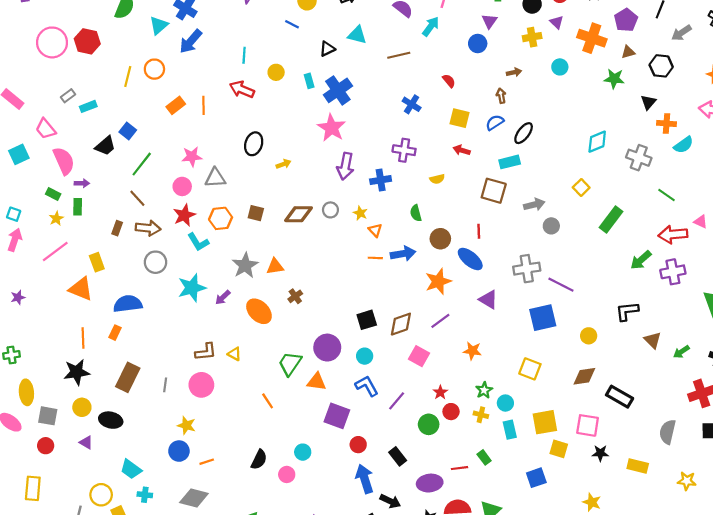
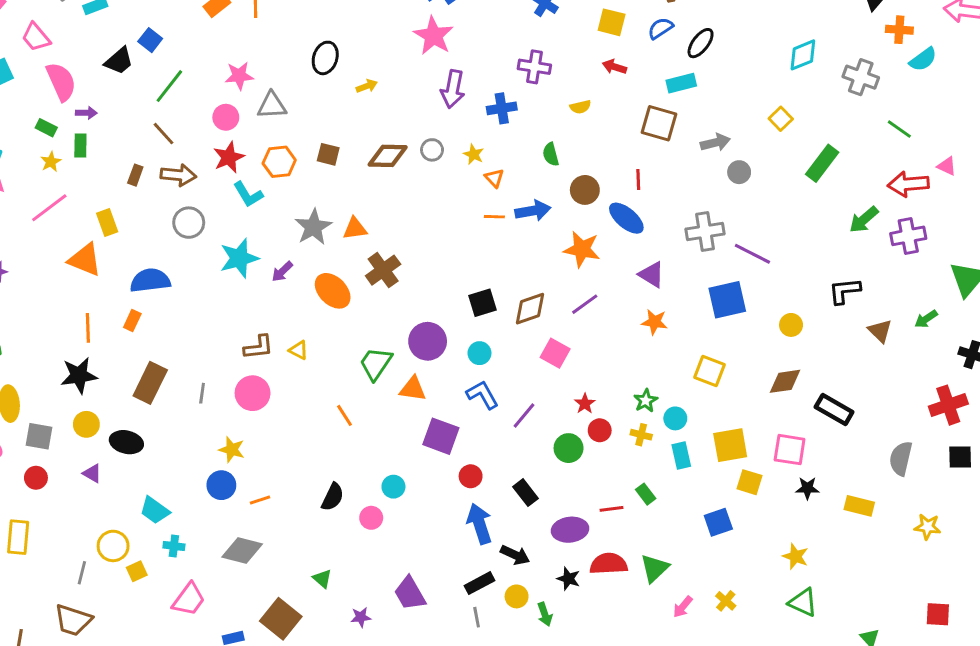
orange star: (438, 281) -> (582, 249), turned 30
brown cross: (295, 296) -> (383, 270), size x1.6
orange star: (472, 351) -> (655, 322), moved
green arrow: (681, 352) -> (926, 319), moved

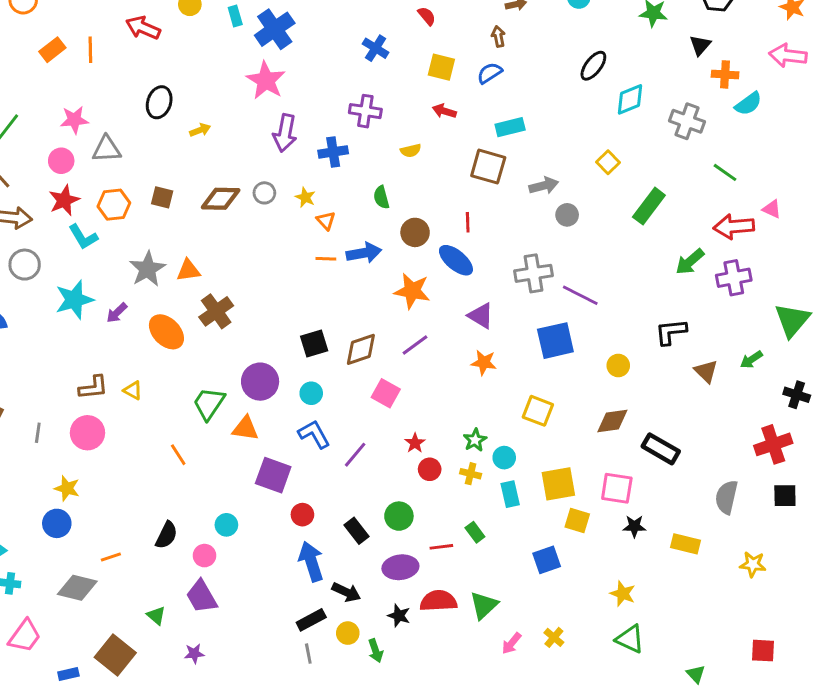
black ellipse: (701, 43) -> (593, 66), moved
green circle: (569, 448) -> (399, 516), moved
orange line: (260, 500) -> (111, 557), moved
purple trapezoid: (410, 593) -> (202, 597), moved

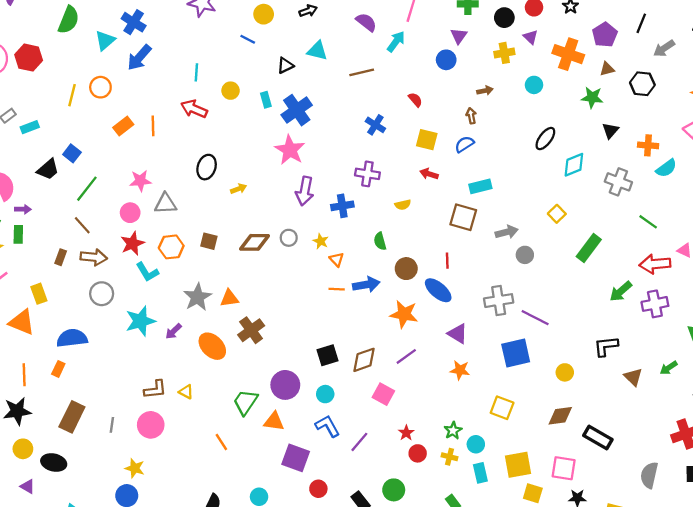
black triangle: (700, 45) -> (610, 131), moved

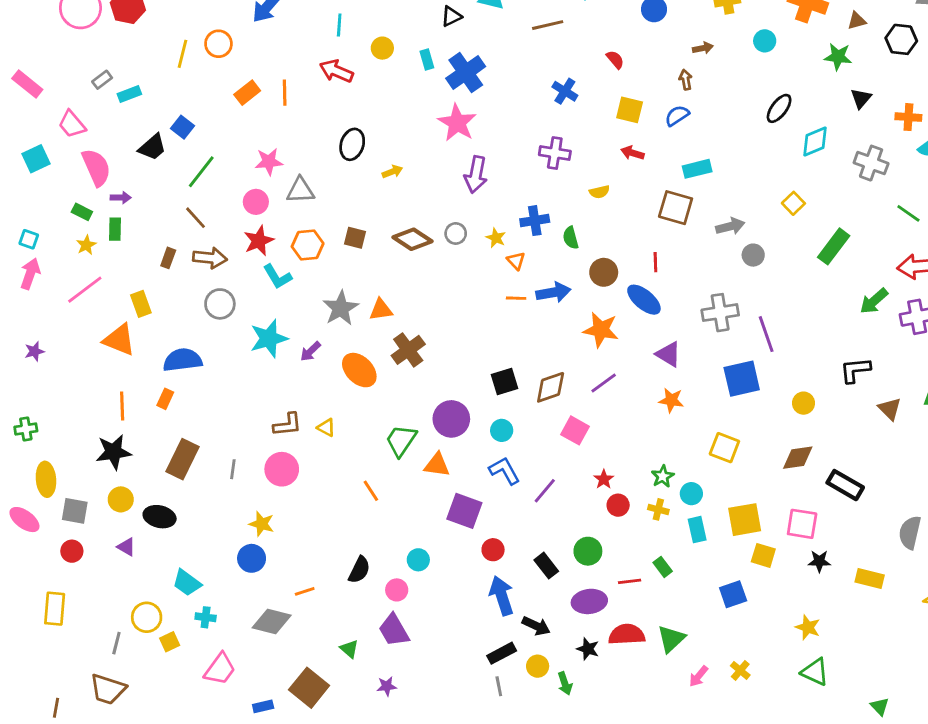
blue cross: (342, 206) -> (535, 221), moved
brown diamond: (254, 242) -> (413, 239), turned 32
purple line: (535, 318) -> (766, 334), turned 44

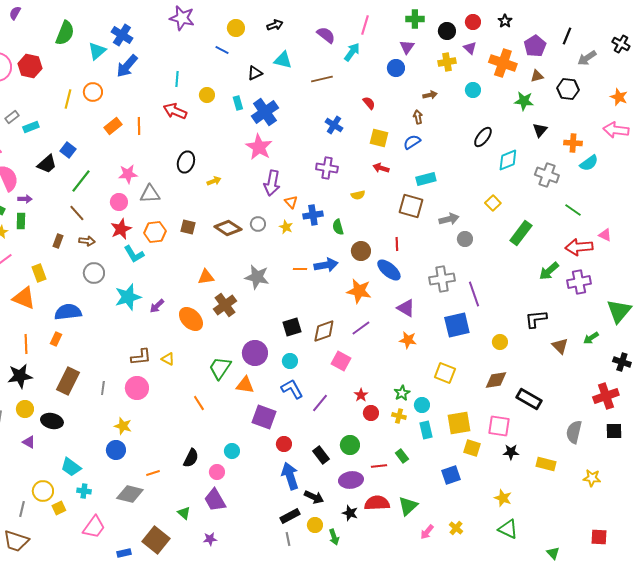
brown arrow: (210, 258) -> (87, 241), size x0.7
orange triangle: (516, 261) -> (291, 202), moved
gray star: (341, 308) -> (257, 277), moved, turned -30

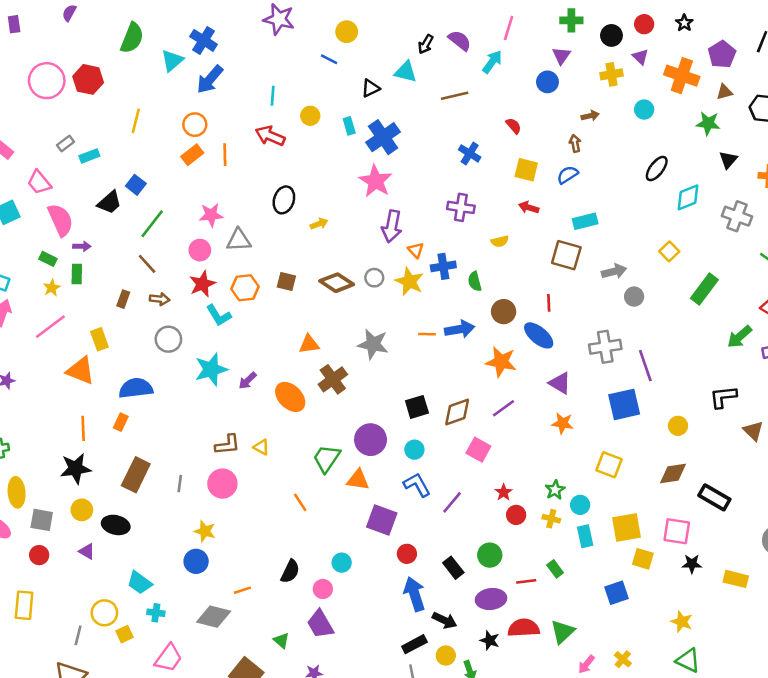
black arrow: (275, 25) -> (426, 44), moved, turned 140
orange circle: (93, 92) -> (195, 125), moved
yellow star: (286, 227) -> (409, 281), size x1.6

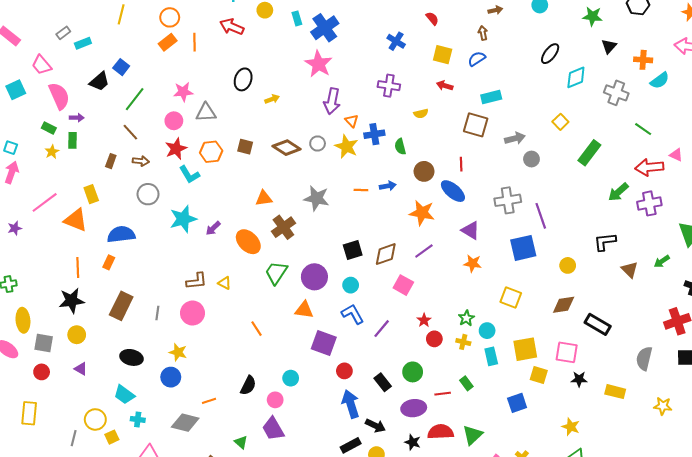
pink line: (50, 327) -> (45, 202), moved
blue arrow: (460, 329) -> (388, 186), size x0.7
green trapezoid: (327, 458) -> (276, 273), moved
black ellipse: (116, 525) -> (131, 357), moved

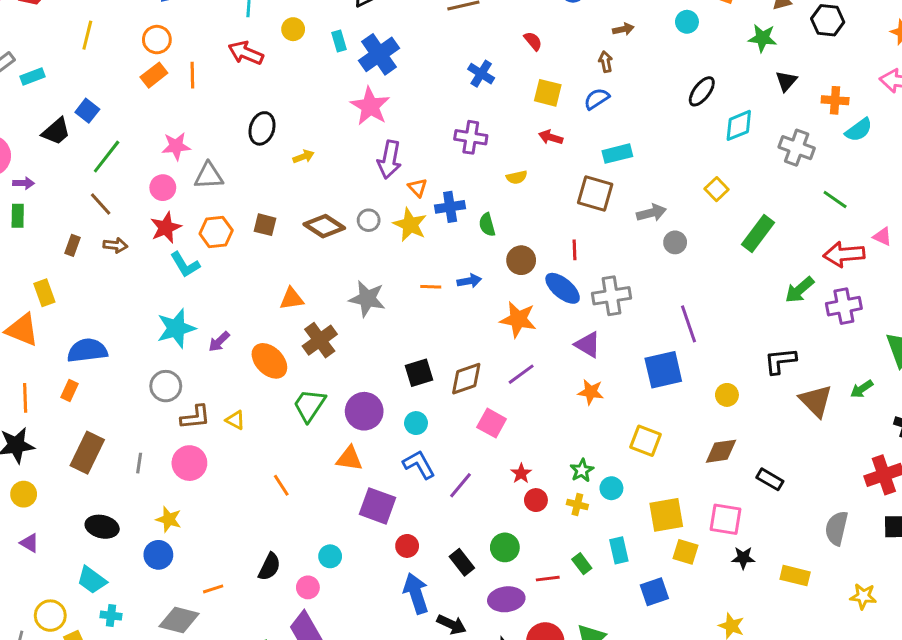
gray circle: (148, 194) -> (166, 386), moved
gray cross: (508, 200) -> (611, 296), moved
brown triangle: (630, 270) -> (816, 401), size x1.4
black rectangle: (598, 324) -> (770, 479), size x0.7
cyan rectangle: (491, 356) -> (619, 550), moved

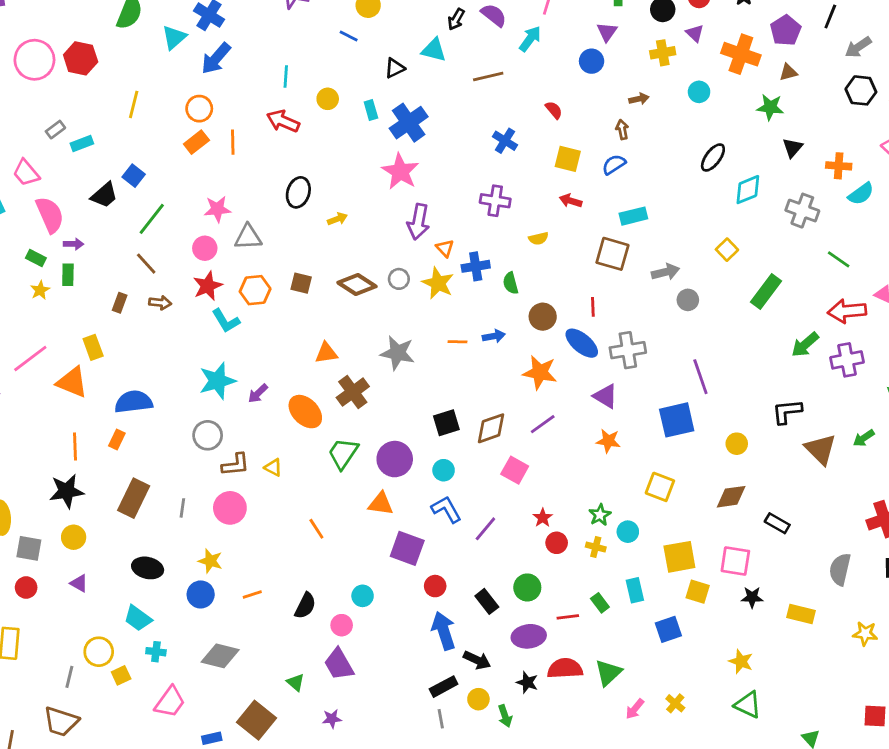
black hexagon: (828, 20) -> (861, 90), moved
orange line: (213, 589) -> (252, 594), moved

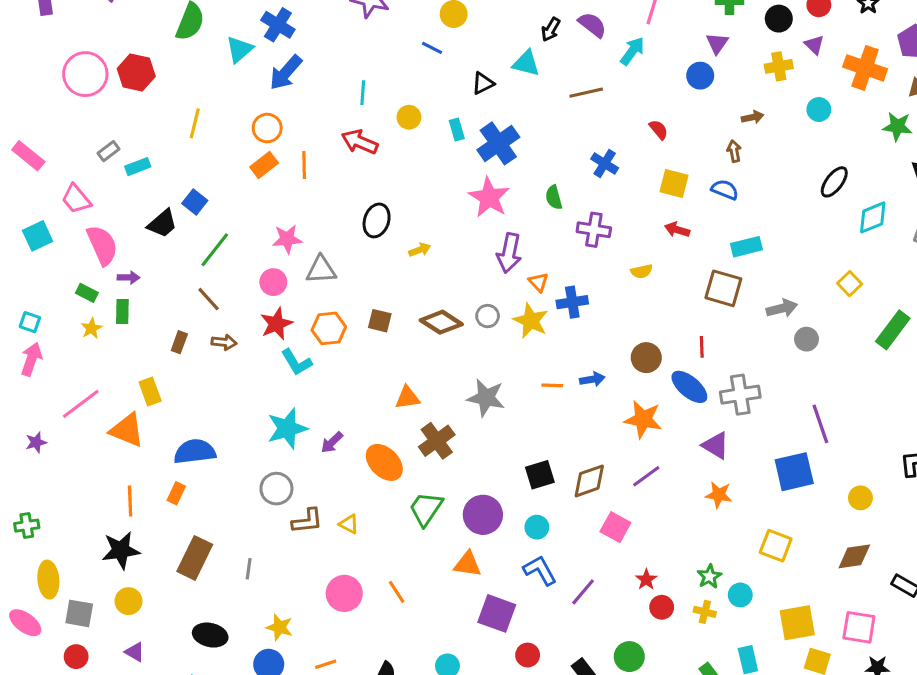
blue semicircle: (614, 164) -> (725, 190), turned 55
green semicircle: (511, 283) -> (554, 197), moved
pink circle: (230, 508) -> (344, 593), moved

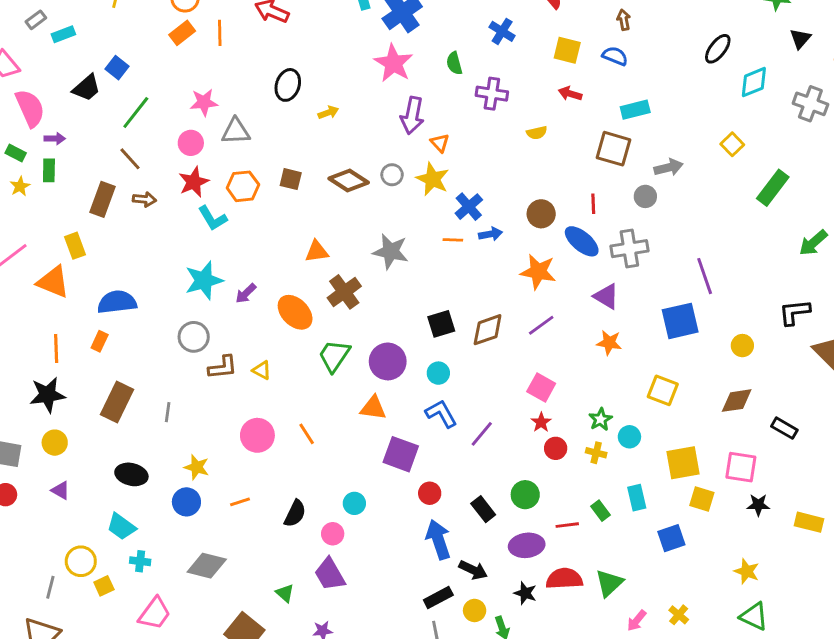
blue cross: (572, 302) -> (469, 207), moved, turned -32
gray circle: (807, 339) -> (645, 196), moved
brown rectangle: (179, 342) -> (102, 199), size x1.6
pink square: (615, 527) -> (541, 388), moved

